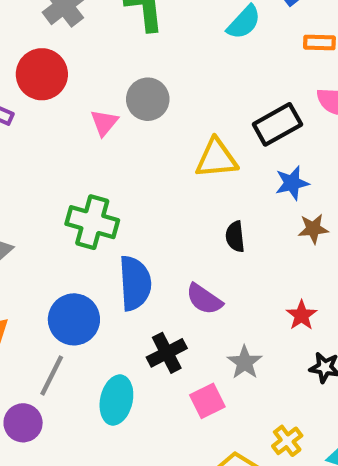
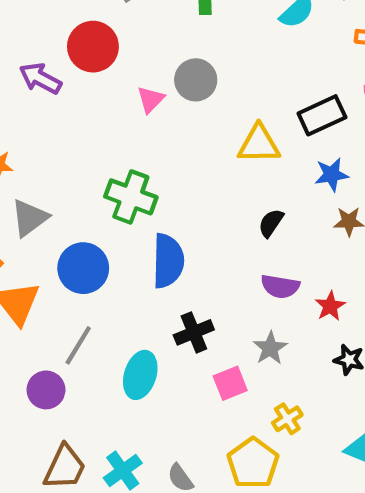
black semicircle: (235, 237) -> (271, 223), turned 36
purple semicircle: (204, 299) -> (280, 286), moved, turned -30
blue circle: (74, 319) -> (83, 268), moved
yellow cross: (287, 441) -> (287, 419), moved

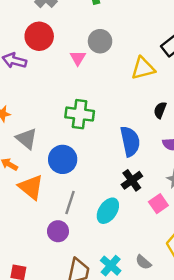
gray triangle: (30, 218) -> (27, 139), turned -30
blue semicircle: (168, 261) -> (130, 141), moved
cyan ellipse: (140, 375) -> (108, 211), turned 30

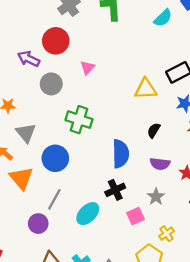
gray circle: (100, 41) -> (51, 84), moved

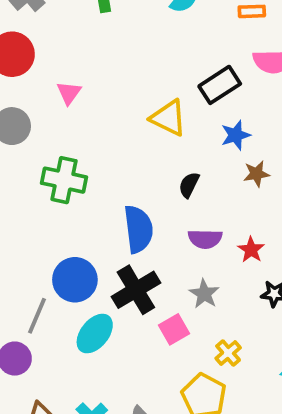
yellow triangle: (146, 89) -> (169, 118), turned 35
blue circle: (55, 158) -> (75, 280), moved
black cross: (115, 190) -> (136, 290), size x1.4

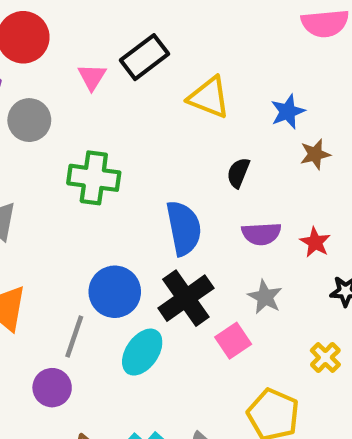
black rectangle: (220, 85) -> (144, 57), moved
yellow cross: (228, 353) -> (325, 358), moved

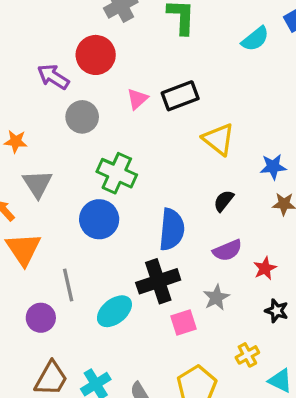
purple semicircle: (261, 234) -> (227, 250), turned -36
blue circle: (115, 292) -> (99, 219), moved
gray line: (74, 336) -> (68, 285), turned -48

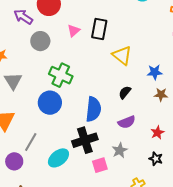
black rectangle: (180, 96) -> (99, 29), turned -60
red star: (265, 268) -> (157, 133), moved
gray line: (68, 285) -> (31, 142), turned 42

